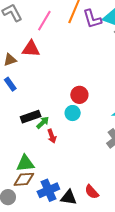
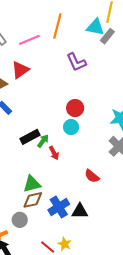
purple L-shape: (92, 19) -> (76, 62), moved
pink line: (44, 21) -> (29, 40), turned 45
red triangle: (31, 49) -> (20, 70), turned -30
red semicircle: (92, 192) -> (92, 176), moved

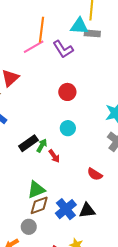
gray rectangle: (107, 36) -> (92, 33), turned 63
pink line: (29, 40) -> (34, 47), moved
purple L-shape: (76, 62) -> (63, 49), moved
red circle: (75, 108) -> (67, 92), moved

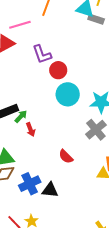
pink line: (34, 47) -> (20, 25), moved
purple L-shape: (63, 49) -> (42, 54), moved
cyan circle: (68, 128) -> (68, 94), moved, size x1.5

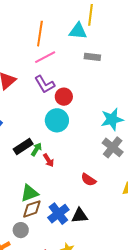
gray rectangle: (96, 19) -> (92, 57), moved
pink line: (20, 25) -> (45, 57), moved
cyan circle: (68, 94) -> (57, 120), moved

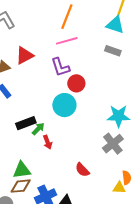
cyan triangle: (78, 31) -> (115, 25), moved

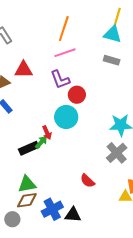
red triangle: (25, 55) -> (24, 70), turned 30
black rectangle: (26, 123) -> (29, 148), moved
red arrow: (48, 142) -> (47, 133), moved

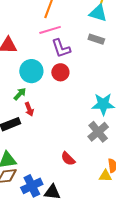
purple L-shape: (60, 79) -> (61, 48), moved
cyan circle: (66, 117) -> (31, 71), moved
green arrow: (41, 142) -> (20, 94), moved

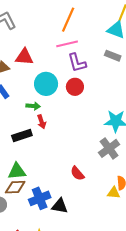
green arrow: (20, 94) -> (33, 106), turned 48

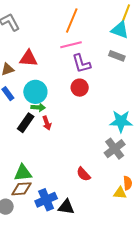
cyan circle: (46, 84) -> (35, 92), moved
black rectangle: (22, 136) -> (26, 123), moved, turned -36

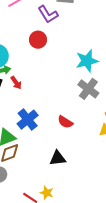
purple L-shape: (81, 64) -> (48, 14), moved
blue cross: (46, 200) -> (28, 120), moved

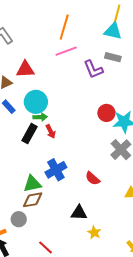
red circle: (38, 40) -> (106, 113), moved
yellow star: (47, 193) -> (94, 233), moved

